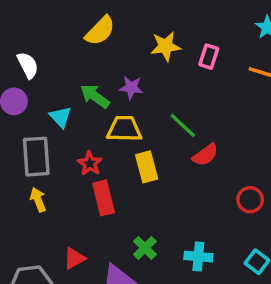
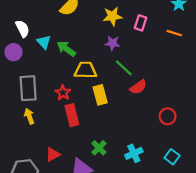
purple star: (131, 88) -> (112, 43), moved
cyan triangle: (60, 117) -> (44, 42), moved
cyan cross: (198, 257) -> (134, 153), turned -30

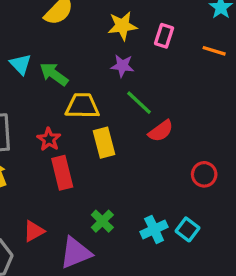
cyan square: (172, 157) -> (187, 229), moved

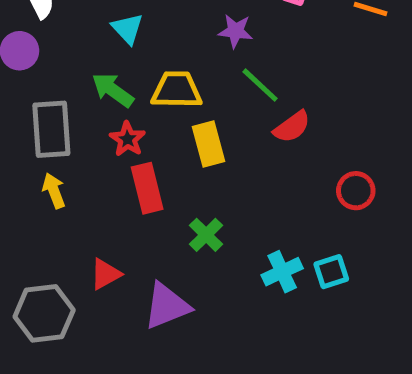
cyan triangle: (21, 64) -> (127, 29), moved
green arrow: (54, 74) -> (113, 90), moved
green cross: (102, 221) -> (206, 235), moved
cyan square: (187, 229) -> (331, 272), turned 35

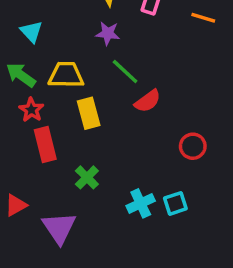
purple triangle: (167, 306) -> (59, 228), turned -42

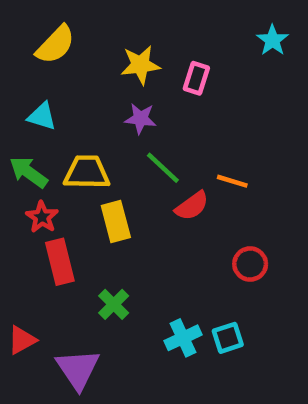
orange line: (203, 18) -> (232, 181), moved
cyan triangle: (31, 32) -> (42, 116), turned -30

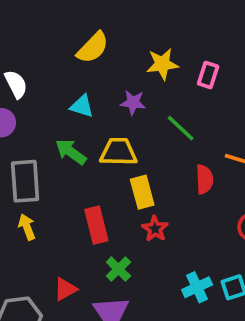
purple star: (140, 119) -> (133, 102), moved
green line: (163, 168) -> (181, 128), moved
red semicircle: (192, 206) -> (204, 179), turned -56
red star: (42, 217) -> (155, 229), moved
green cross: (114, 304) -> (118, 269), moved

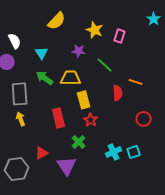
yellow star: (162, 64) -> (95, 30), turned 30
cyan triangle: (82, 106) -> (42, 53), moved, turned 40
green cross: (118, 269) -> (79, 142), moved

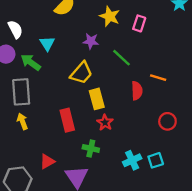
green arrow: (45, 78) -> (31, 62), moved
yellow trapezoid: (71, 78) -> (81, 73), turned 130
green cross: (79, 142) -> (91, 148), turned -32

